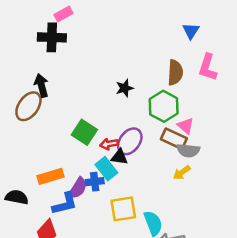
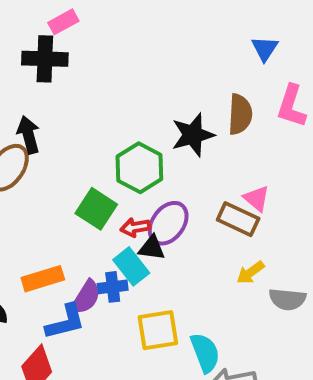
black star: (125, 88) -> (193, 135), moved, size x1.5
green hexagon: (164, 106) -> (139, 168), moved
gray semicircle: (188, 150) -> (287, 299), moved

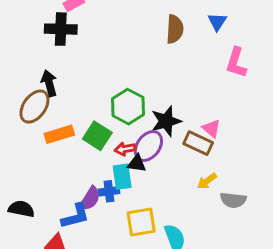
brown semicircle: (240, 114) -> (175, 29), moved
black star: (193, 135) -> (166, 121), moved
cyan rectangle: (131, 266) -> (122, 177), turned 30
orange rectangle: (43, 279) -> (59, 134), moved

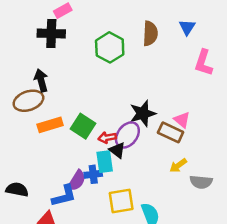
brown ellipse: (34, 107) -> (28, 101), turned 36
green hexagon: (128, 107) -> (110, 47), moved
black triangle: (137, 164) -> (117, 150), turned 30

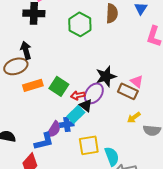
cyan rectangle: (105, 162) -> (76, 114), turned 54

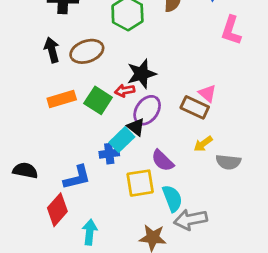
brown ellipse: (16, 66) -> (87, 51), moved
black star: (106, 76) -> (141, 74), moved
red arrow: (78, 95) -> (125, 91), moved
purple semicircle: (54, 129) -> (163, 161), moved, turned 102

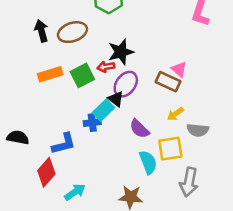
green square: (98, 100) -> (82, 75), turned 30
yellow square: (140, 183) -> (170, 149), moved
gray arrow: (191, 219) -> (189, 182), moved, turned -68
cyan arrow: (90, 232) -> (75, 192), turned 50

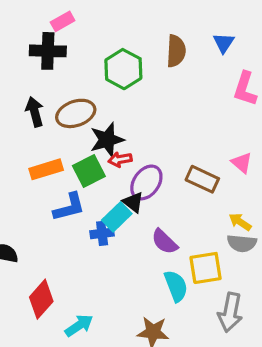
black star: (121, 52) -> (107, 140), moved
pink triangle: (179, 69) -> (242, 163), moved
yellow arrow: (175, 114) -> (240, 222), moved, turned 70
blue L-shape: (64, 144) -> (69, 207), moved

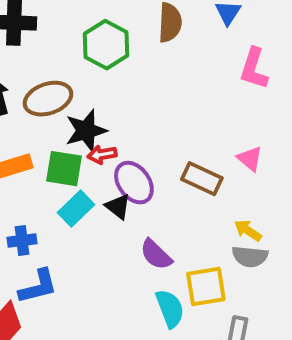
green square: (89, 171) -> (64, 169), turned 36
purple ellipse: (146, 182) -> (134, 183), turned -72
blue L-shape: (69, 207) -> (38, 287), moved
cyan rectangle: (117, 217) -> (76, 209), moved
blue cross: (102, 233) -> (22, 241), moved

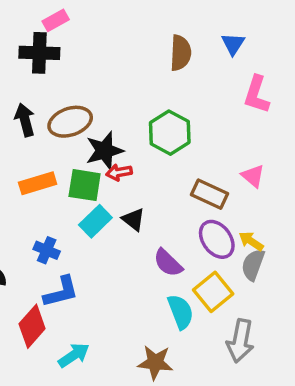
green hexagon: (106, 45) -> (170, 133), moved
purple ellipse: (134, 183) -> (217, 239), moved
blue cross: (22, 241) -> (47, 250), turned 30
gray semicircle: (250, 257) -> (253, 265), turned 104
yellow square: (206, 287) -> (213, 292), turned -30

